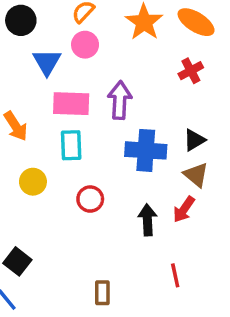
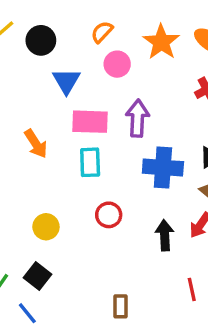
pink circle: (85, 45) -> (117, 64), moved
yellow circle: (33, 182) -> (46, 227), moved

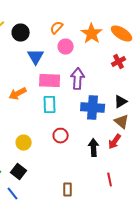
orange arrow: (36, 144) -> (18, 94), turned 96

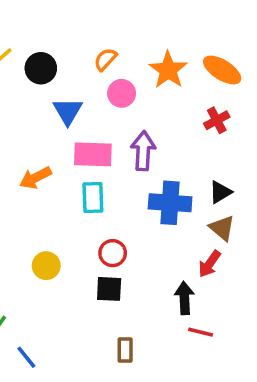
black arrow: (94, 148) -> (184, 298), moved
black square: (19, 172) -> (109, 289), moved, turned -35
red line: (110, 180) -> (201, 332), turned -64

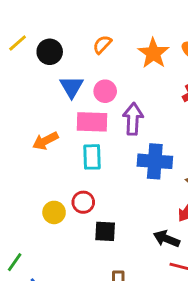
pink circle: (122, 93) -> (105, 91), moved
red circle: (113, 253) -> (83, 202), moved
black arrow: (184, 298) -> (167, 239), turned -65

